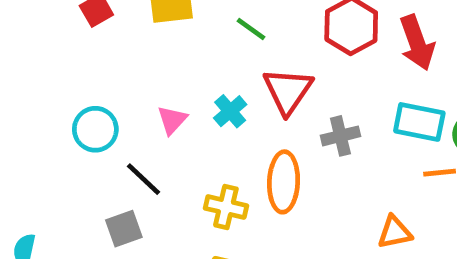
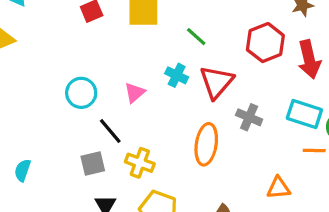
cyan cross: (230, 111) -> (177, 75), moved, turned -30
gray cross: (340, 136) -> (249, 117), turned 30
yellow cross: (226, 207) -> (140, 163), moved

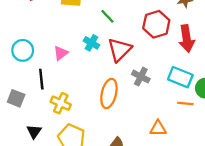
black line: (110, 131) -> (41, 79), turned 30
gray square: (93, 164) -> (16, 98), moved, turned 30

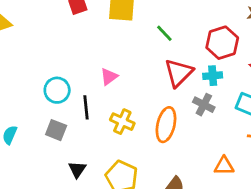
cyan cross: (91, 43) -> (213, 76), moved, turned -35
cyan circle: (23, 50) -> (57, 90), moved
yellow cross: (61, 103) -> (122, 122), moved

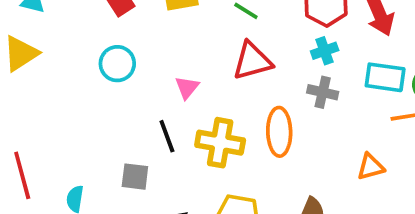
red triangle: (179, 73) -> (252, 61), moved, turned 44
cyan circle: (57, 90) -> (117, 64), moved
yellow cross: (122, 122) -> (220, 143), size x1.4

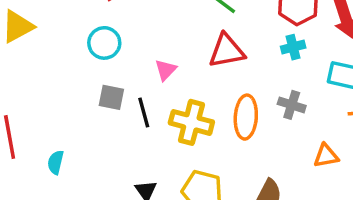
gray cross: (323, 92) -> (292, 105), moved
gray square: (135, 177) -> (111, 97), moved

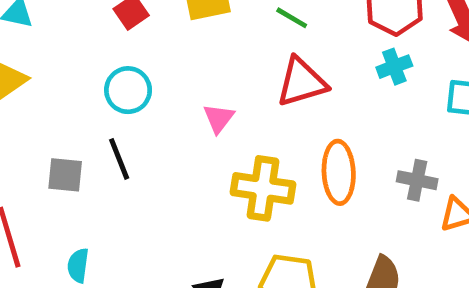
gray square: (111, 97) -> (65, 175), moved
gray cross: (292, 105) -> (417, 180), moved
black line: (144, 112) -> (119, 159), moved

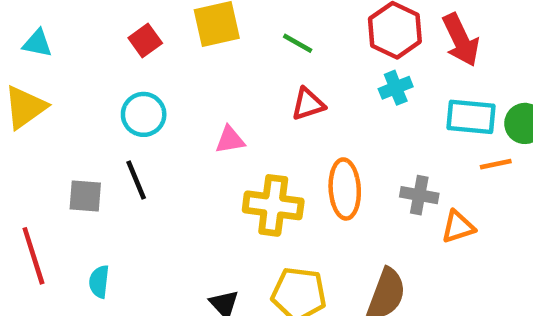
red triangle: (302, 82) -> (308, 104), size x0.7
pink triangle: (219, 118) -> (230, 140), turned 44

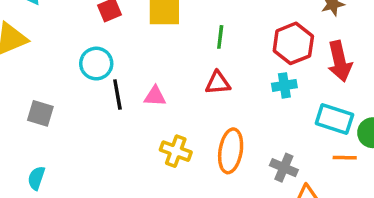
green line: (298, 43) -> (220, 37), turned 55
black line: (136, 180) -> (117, 95), moved
yellow cross: (273, 205) -> (176, 151), size x0.7

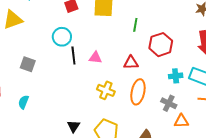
red hexagon: (293, 43) -> (161, 45), moved
red triangle: (218, 83) -> (131, 63), moved
cyan cross: (284, 85) -> (176, 76), moved

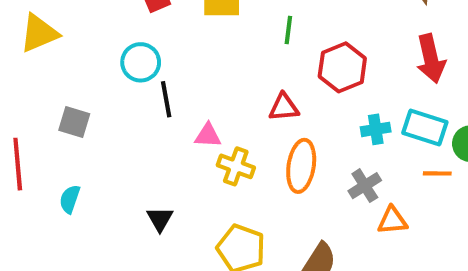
pink triangle: (95, 58) -> (208, 135), moved
gray cross: (169, 103) -> (365, 186), turned 35
black triangle: (74, 126) -> (160, 219), moved

